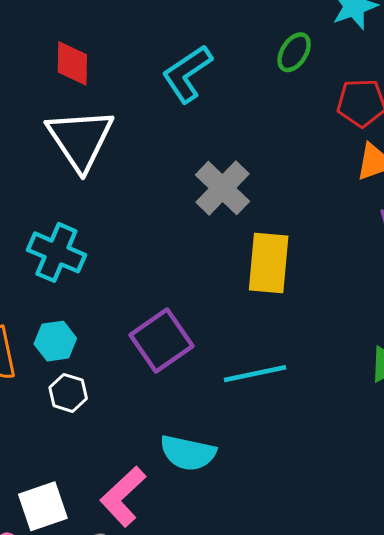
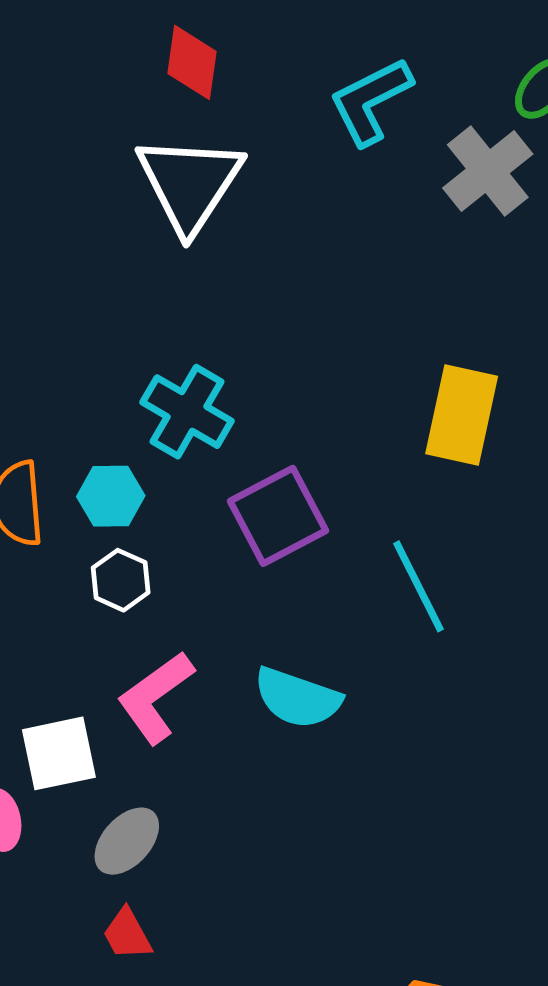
gray cross: (223, 188) -> (488, 171), moved
cyan cross: (56, 252) -> (187, 412), moved
cyan line: (255, 374) -> (419, 586), turned 68
pink L-shape: (123, 496) -> (155, 697), moved

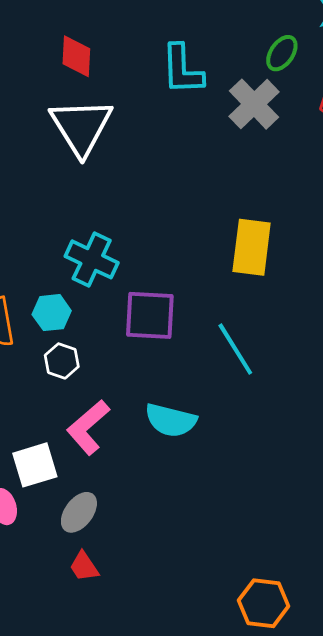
cyan L-shape: (370, 101) -> (182, 69), turned -60
purple square: (278, 516) -> (150, 315), turned 36

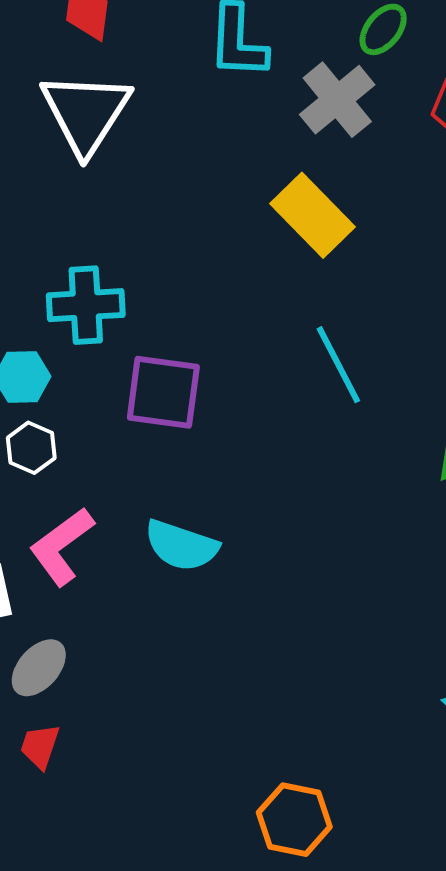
yellow rectangle: (252, 247) -> (312, 215), moved, turned -56
cyan cross: (92, 259) -> (86, 305), turned -33
cyan line: (235, 349) -> (338, 365), moved
red trapezoid: (84, 566) -> (40, 746), turned 48

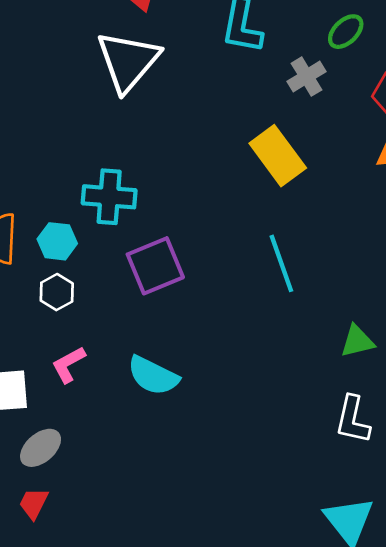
gray cross: (337, 100) -> (306, 77), size x0.7
purple square: (163, 392) -> (155, 266), turned -38
pink L-shape: (62, 546) -> (69, 364), size x0.7

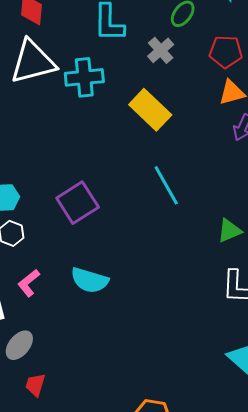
white triangle: (128, 61) -> (33, 62), turned 45
cyan cross: (109, 197) -> (84, 77), moved
red trapezoid: (34, 503) -> (35, 385), moved

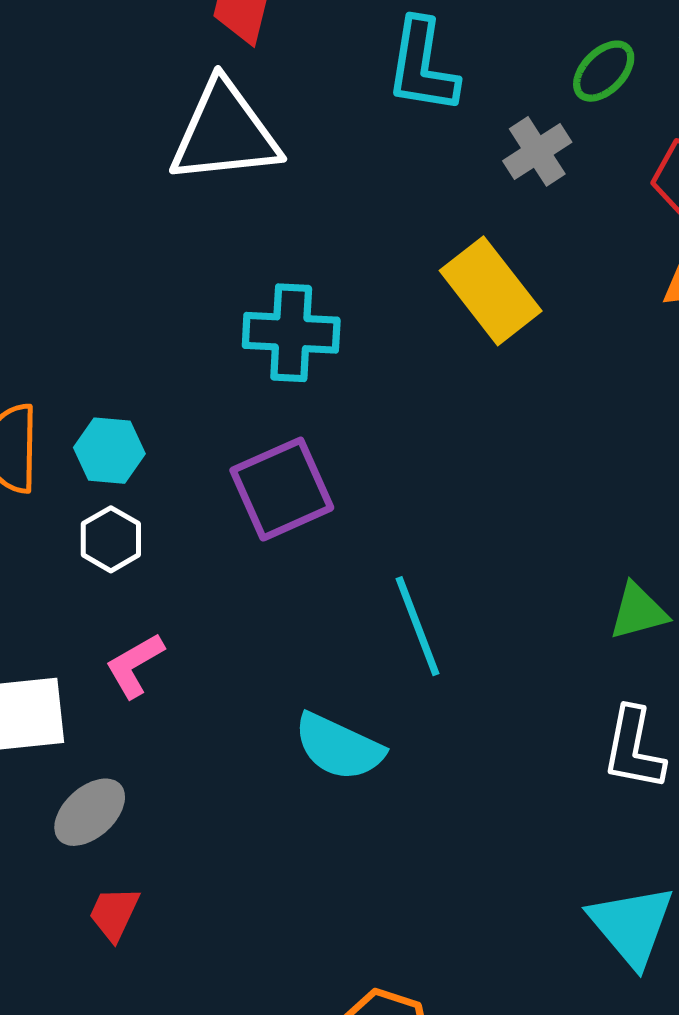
cyan cross: (84, 77) -> (291, 333), moved
cyan line: (166, 185) -> (417, 626), moved
cyan semicircle: (90, 280) -> (339, 747), moved

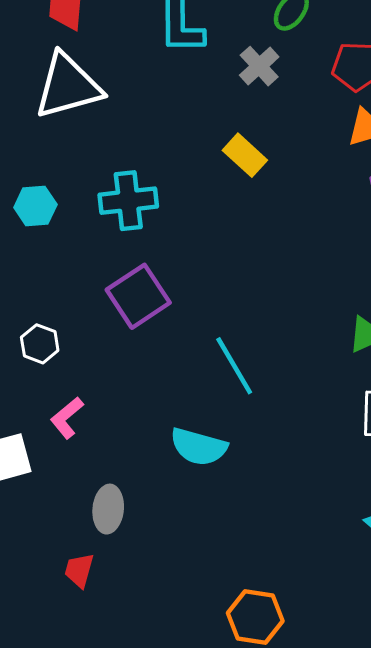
yellow rectangle: (491, 291) -> (245, 155), size x0.7
cyan hexagon: (109, 451) -> (35, 206), moved
gray ellipse: (90, 812) -> (108, 509), moved, turned -33

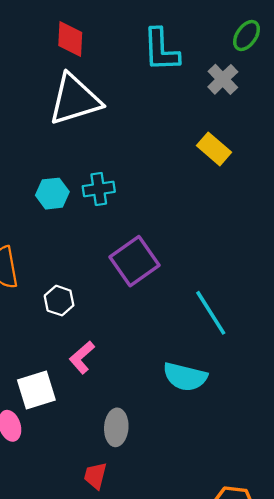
cyan cross: (128, 201) -> (99, 189), moved, size x0.7

